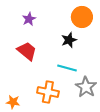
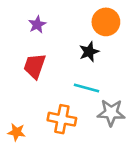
red trapezoid: (27, 51) -> (35, 66), turned -110
gray star: (86, 87) -> (111, 113), turned -30

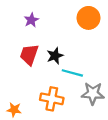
black star: (89, 52) -> (55, 56), moved

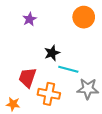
red trapezoid: (29, 55) -> (27, 77), moved

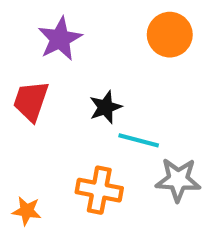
purple star: (29, 19) -> (60, 39), size x1.5
red trapezoid: (27, 77) -> (31, 101), moved

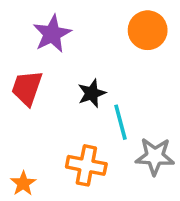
cyan line: (139, 140) -> (121, 122), turned 60
orange star: (27, 211) -> (23, 183), turned 30

